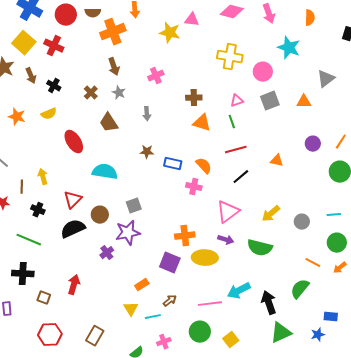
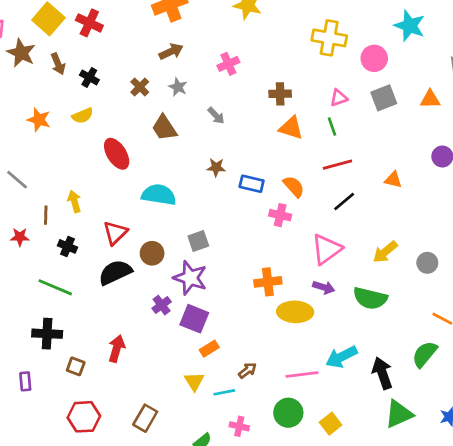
brown arrow: (114, 67) -> (171, 52), turned -96
gray arrow: (147, 114) -> (216, 116), turned -40
purple star: (128, 233) -> (190, 278), turned 30
purple square: (170, 263) -> (194, 319), moved
pink cross: (164, 342) -> (239, 426), turned 32

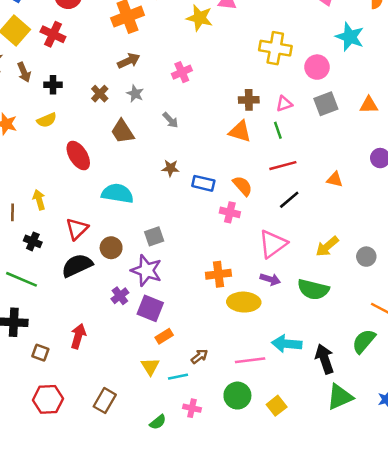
black cross: (89, 77) -> (53, 85), turned -30
brown cross: (280, 94) -> (249, 100), moved
cyan arrow: (341, 357) -> (287, 344), turned 32

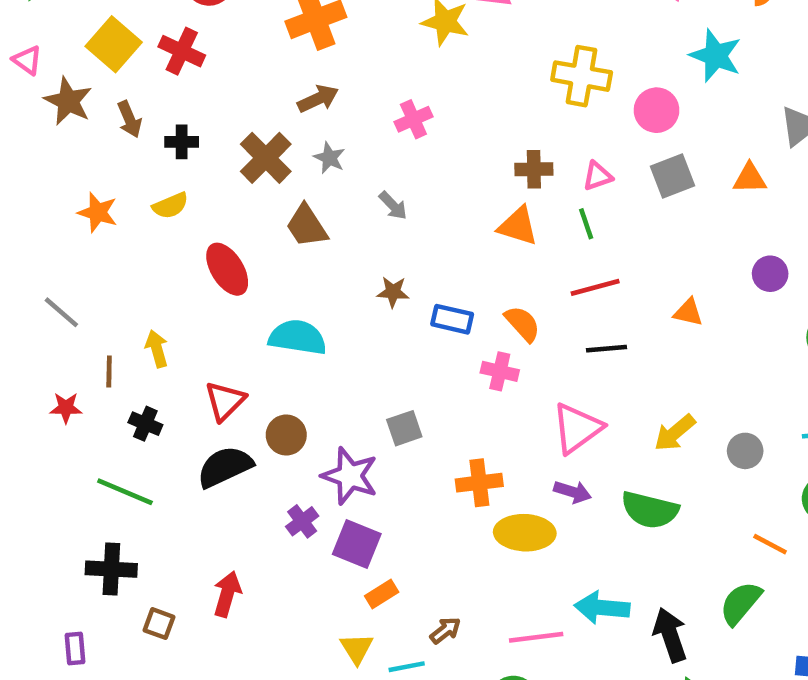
brown cross: (100, 94) -> (266, 158), size x1.6
black line: (289, 200) -> (607, 349), turned 35
gray square: (154, 236) -> (404, 428), moved

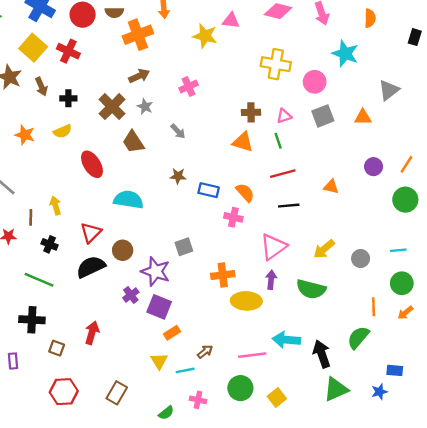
purple arrow: (572, 492) -> (271, 280), turned -102
orange line: (770, 544) -> (374, 307), turned 60

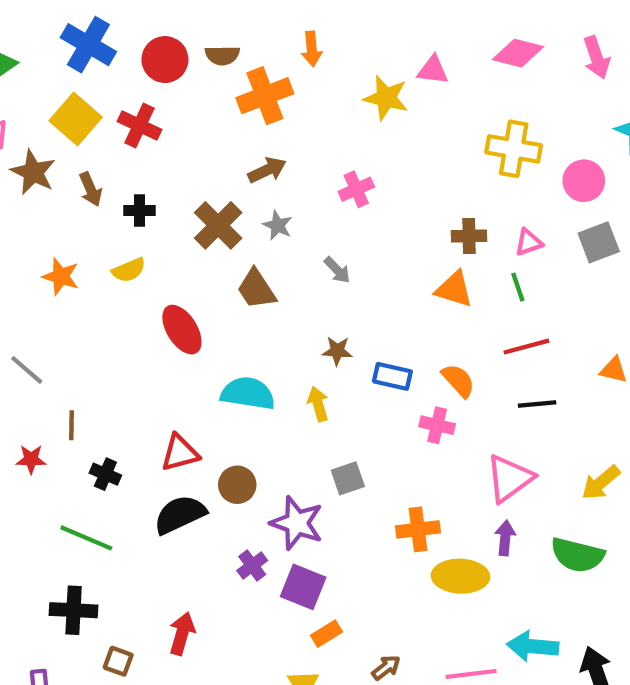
yellow arrow: (55, 206) -> (318, 404), moved
red triangle: (91, 233) -> (180, 453), turned 30

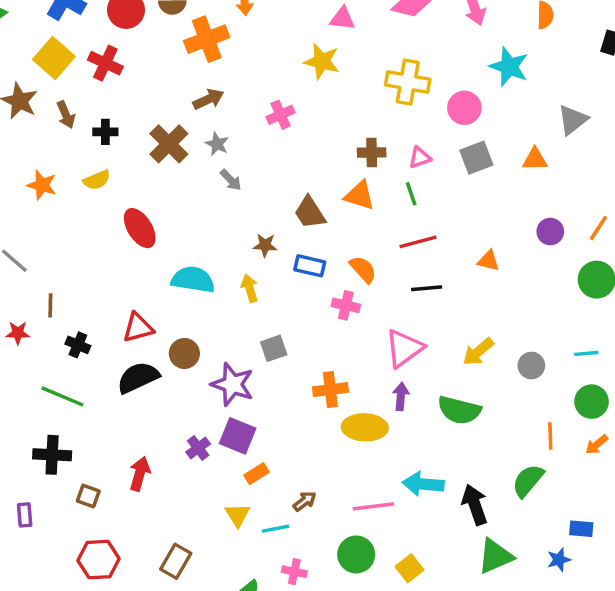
yellow star: (386, 98) -> (322, 61), moved
gray arrow: (337, 270) -> (231, 180), moved
brown trapezoid: (256, 289) -> (310, 213), moved
purple cross: (252, 566) -> (198, 448), moved

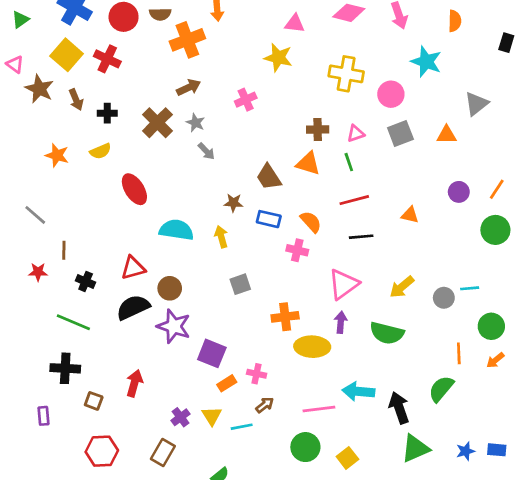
cyan line: (586, 353) -> (470, 288), moved
purple star: (232, 384) -> (174, 326), moved
purple cross: (198, 448) -> (181, 417), moved
blue rectangle: (581, 529) -> (497, 450), moved
pink cross: (294, 572) -> (257, 374), moved

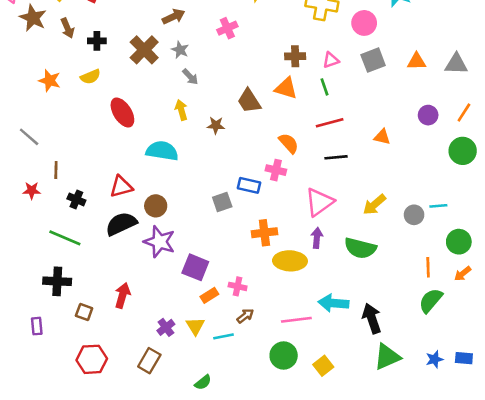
gray triangle: (476, 104) -> (456, 64), moved, turned 40
blue rectangle: (269, 219) -> (249, 185), moved
yellow arrow: (221, 237) -> (181, 110), moved
green semicircle: (441, 389) -> (431, 301), moved

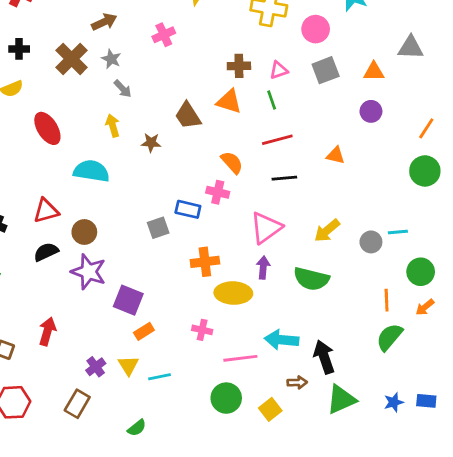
gray triangle: (456, 64) -> (411, 48), moved
purple circle: (428, 115) -> (371, 111), moved
black semicircle: (121, 224) -> (46, 252), size x0.7
pink cross: (238, 286) -> (202, 330), moved
brown arrow: (245, 316) -> (297, 382), moved, turned 36

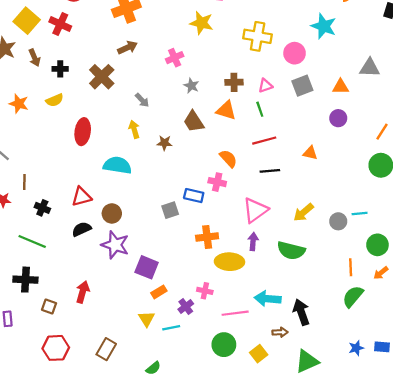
gray star: (111, 59) -> (191, 86), moved
red ellipse: (47, 128) -> (83, 132), turned 40
purple cross: (96, 367) -> (186, 307), moved
green triangle: (341, 399) -> (307, 361), moved

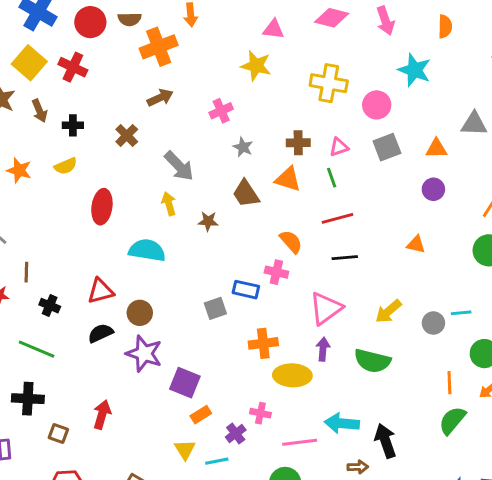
brown cross: (102, 77) -> (127, 135), size x0.7
gray arrow: (142, 100) -> (179, 166), size x1.6
orange triangle: (310, 153) -> (416, 245), moved

